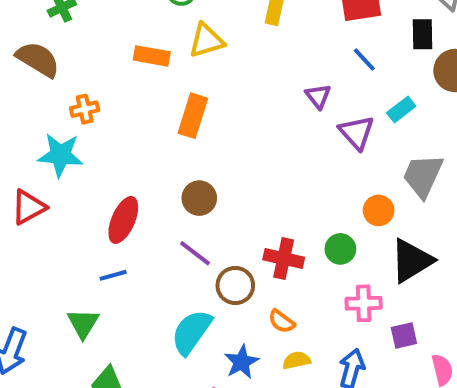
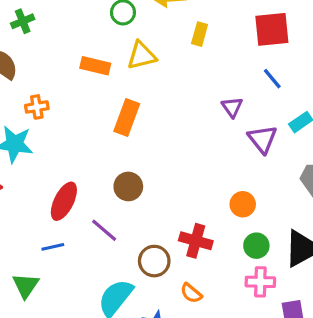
orange circle: (379, 210) -> (243, 204), moved
green circle: (340, 249) -> (256, 246), moved
purple line: (195, 253) -> (104, 230), moved

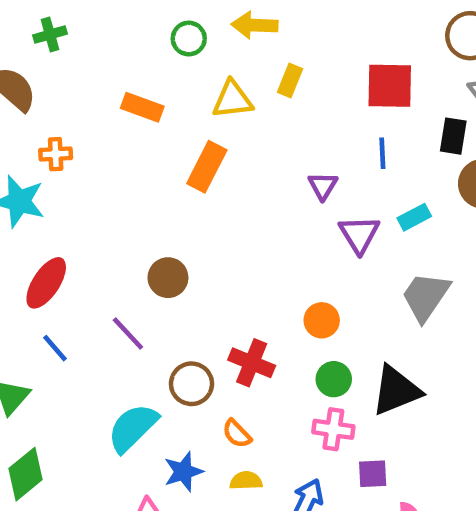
yellow triangle: (142, 56) -> (232, 100), moved
blue line: (272, 79) -> (382, 153), turned 30
orange rectangle: (127, 118) -> (207, 167), moved
red ellipse: (64, 201) -> (46, 283), moved
blue line: (53, 247) -> (55, 348), turned 55

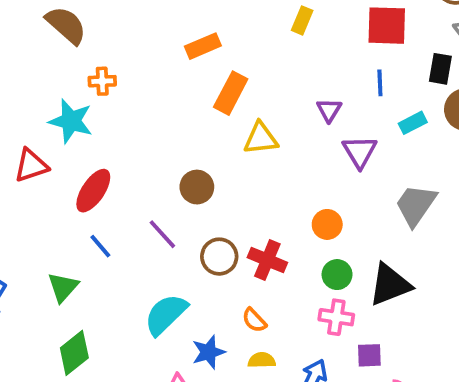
yellow triangle: (232, 100) -> (261, 138), moved
orange rectangle: (142, 107) -> (203, 46), moved, turned -44
cyan rectangle: (414, 217) -> (413, 123), moved
brown circle: (191, 384) -> (219, 257), moved

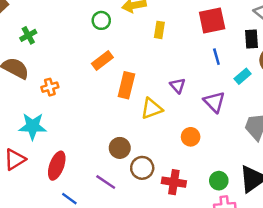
orange cross: (102, 81) -> (50, 87), moved
purple triangle: (329, 110) -> (178, 86), moved
orange circle: (327, 224) -> (191, 137), moved
brown circle: (219, 257) -> (142, 168), moved

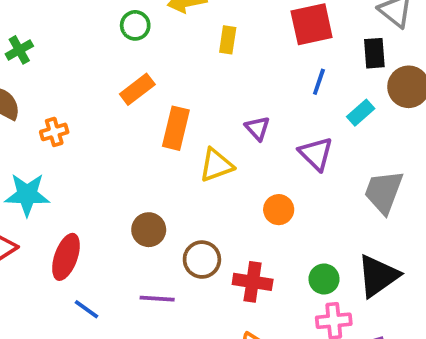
blue line: (216, 57) -> (319, 82), turned 35
brown circle: (120, 148) -> (149, 230), moved
purple line: (106, 182) -> (157, 299), moved, turned -30

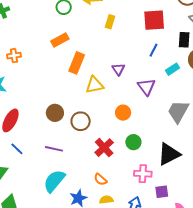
brown circle: (202, 260) -> (81, 121), moved
green circle: (324, 279) -> (133, 142), moved
red cross: (253, 282) -> (104, 148), turned 30

